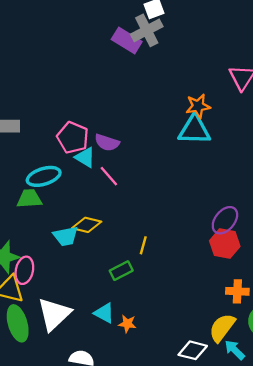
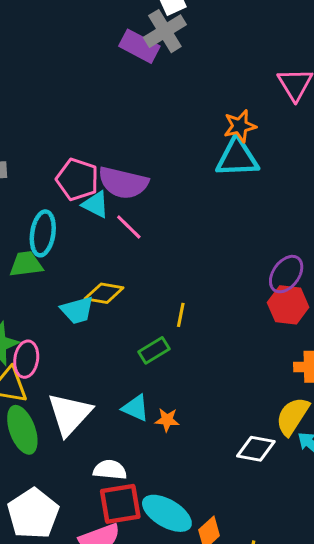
purple semicircle: (107, 143) -> (123, 183), size x1.5
cyan ellipse: (44, 176) -> (43, 233), turned -60

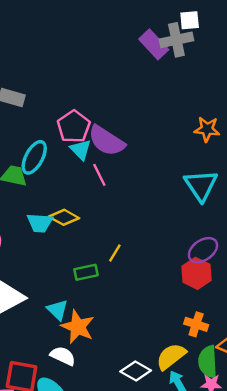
cyan triangle: (237, 158) -> (201, 185), moved, turned 39
orange star: (167, 420) -> (78, 327), size x1.8
white semicircle: (110, 470) -> (63, 356), moved

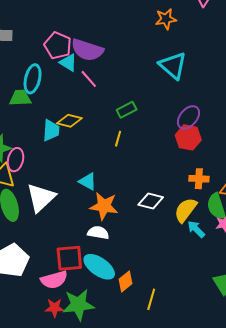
cyan trapezoid: (40, 223) -> (51, 130), turned -75
green rectangle: (86, 272) -> (127, 110), moved
cyan triangle: (57, 310) -> (88, 181), moved
white diamond: (136, 371) -> (151, 201), moved

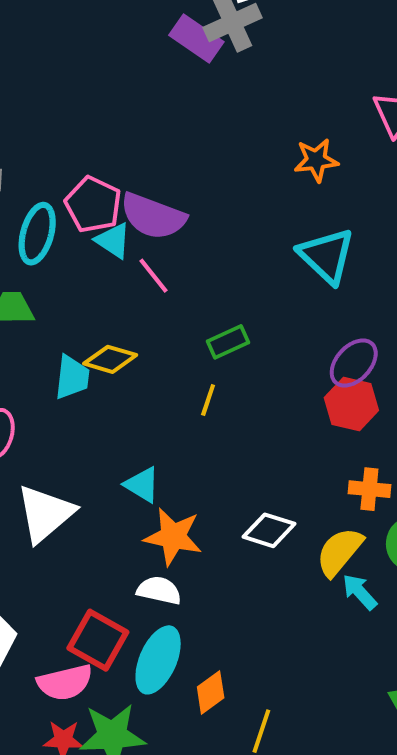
cyan ellipse: (33, 79) -> (37, 234), moved
red square: (69, 258) -> (98, 640), turned 32
cyan ellipse: (99, 267) -> (158, 660), turned 76

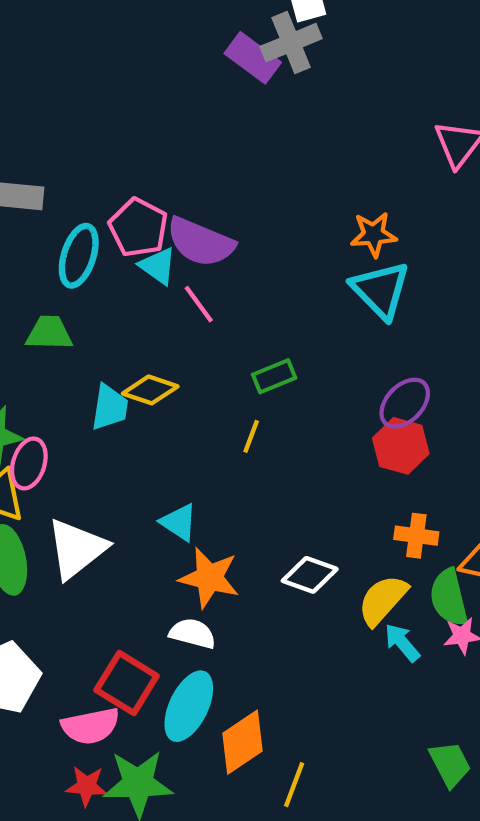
orange star: (316, 160) -> (374, 234), moved
orange diamond: (211, 692) -> (242, 742), size x1.4

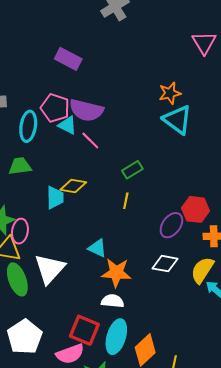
purple rectangle: (253, 58) -> (68, 59), moved
purple ellipse: (405, 403) -> (171, 225), moved
red hexagon: (401, 446) -> (195, 209), moved

